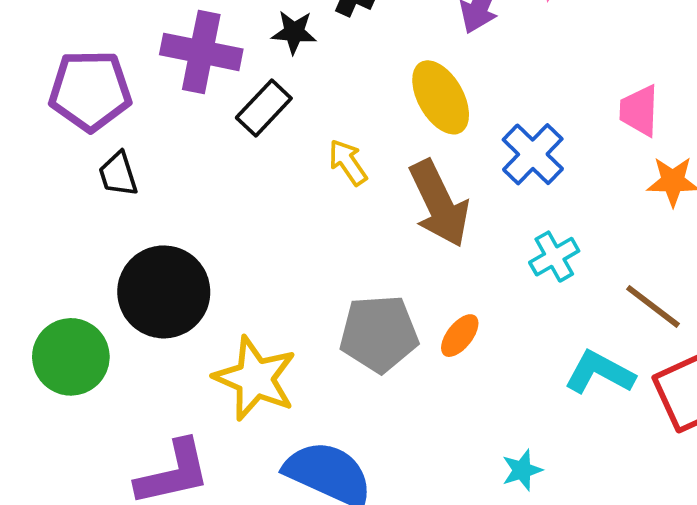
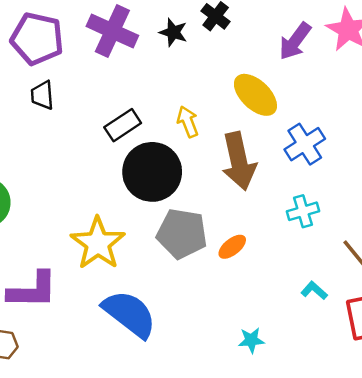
yellow ellipse: (441, 97) -> (255, 95), turned -30
black rectangle: (264, 108) -> (123, 125), moved
black circle: (164, 292) -> (152, 172), moved
cyan L-shape: (600, 372) -> (314, 291), size x0.6

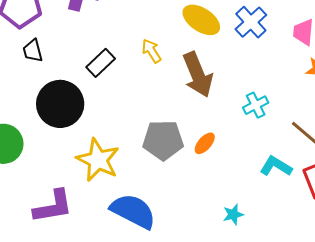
blue cross: (305, 144) -> (251, 22), moved
black circle: (152, 172) -> (60, 104), moved
cyan L-shape: (314, 291) -> (276, 166), size x1.5

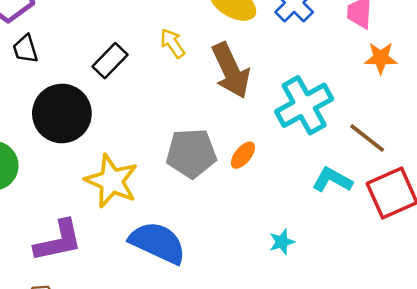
cyan cross: (256, 105) -> (304, 105), size x1.8

